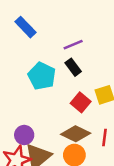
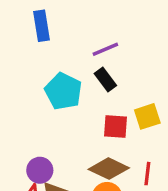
blue rectangle: (25, 27) -> (42, 26), turned 35
red square: (81, 102) -> (115, 127), turned -36

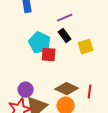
yellow square: (147, 116) -> (86, 47), moved
red square: (115, 127) -> (49, 55), moved

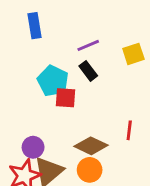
yellow square: (86, 47) -> (133, 54), moved
red line: (90, 92) -> (129, 130), moved

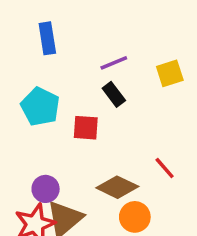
cyan pentagon: (53, 81) -> (40, 107), moved
red line: (129, 130) -> (165, 168), turned -48
orange circle: (90, 170) -> (135, 217), moved

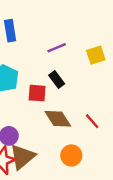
black rectangle: (114, 94) -> (57, 80), moved
brown diamond: (117, 187) -> (58, 119), moved, turned 32

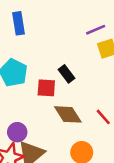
purple line: (57, 48) -> (96, 30), moved

